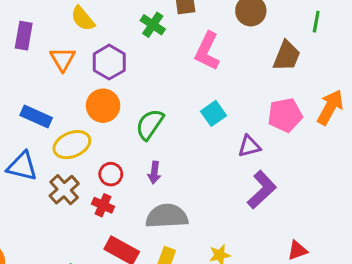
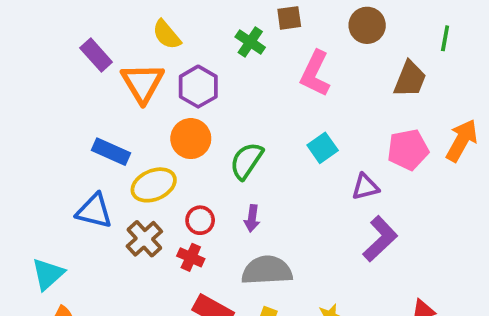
purple rectangle: (24, 36) -> (96, 55), turned -52
orange triangle: (63, 59) -> (143, 83), size x1.4

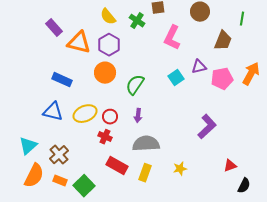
yellow semicircle: (167, 35) -> (108, 17), moved
orange triangle: (143, 83) -> (79, 43), turned -45
yellow ellipse: (154, 185) -> (85, 114), moved
purple triangle: (365, 187) -> (199, 67), moved
brown cross: (144, 239) -> (59, 155), moved

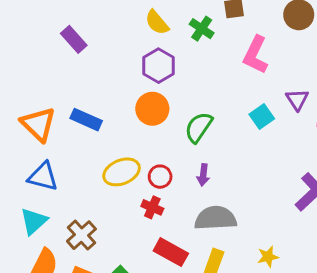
orange triangle: (79, 43) -> (38, 124), moved, turned 30
purple triangle: (199, 67) -> (297, 100), turned -49
blue triangle: (53, 112) -> (43, 177), moved

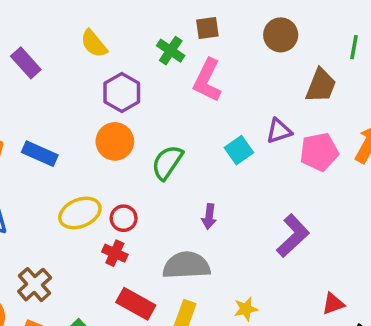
yellow semicircle: (157, 22) -> (94, 44), moved
pink L-shape: (256, 55) -> (207, 80), moved
purple triangle: (297, 100) -> (279, 131), turned 45
purple arrow: (203, 175) -> (209, 216), moved

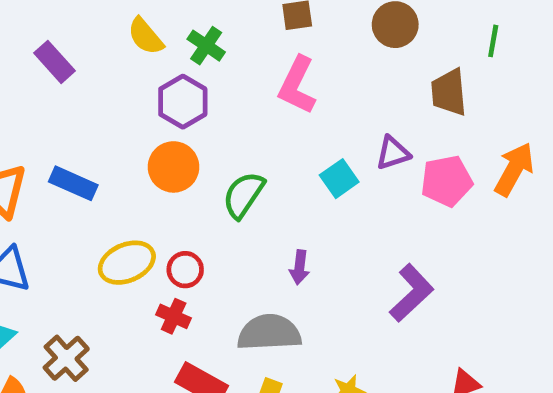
green cross: (171, 51) -> (206, 46), moved
brown trapezoid: (321, 86) -> (449, 92), turned 153

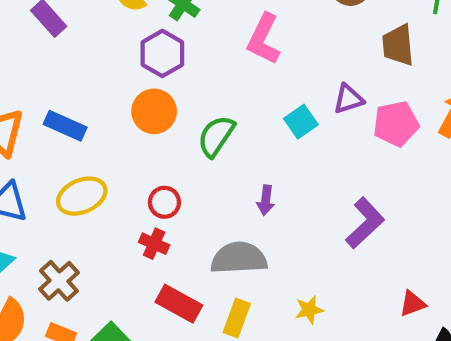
yellow ellipse: (127, 263) -> (82, 196), moved

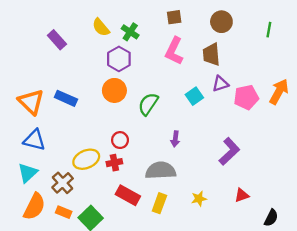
brown trapezoid: (398, 45) -> (211, 54), moved
yellow ellipse: (82, 196) -> (86, 159), moved
red cross: (154, 244) -> (114, 163), turned -35
red triangle: (413, 304) -> (242, 195), moved

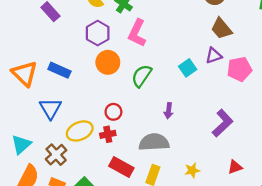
pink L-shape: (174, 51) -> (137, 33), moved
brown trapezoid: (211, 54) -> (221, 29), moved, turned -35
purple hexagon: (119, 59) -> (98, 33), moved
blue triangle: (34, 140) -> (50, 108), moved, turned 45

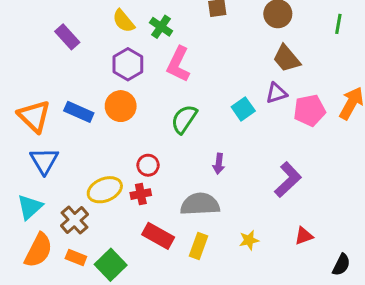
orange circle: (108, 62) -> (121, 106), moved
blue triangle: (50, 108) -> (44, 161), moved

